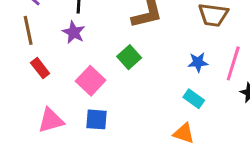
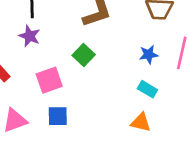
pink square: (91, 81) -> (49, 80), turned 32

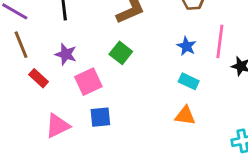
purple star: (30, 36) -> (66, 54), moved
blue star: (149, 55) -> (186, 46), turned -30

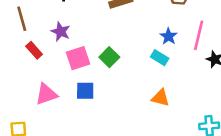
green square: (121, 53) -> (109, 57), moved
cyan rectangle: (189, 81) -> (160, 58), moved

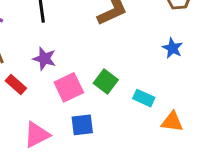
cyan rectangle: (160, 58) -> (144, 98), moved

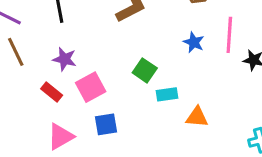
green square: (106, 81) -> (145, 70), moved
red rectangle: (16, 85) -> (52, 92), moved
cyan rectangle: (144, 98) -> (167, 94), turned -30

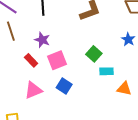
blue square: (106, 124) -> (64, 86), turned 35

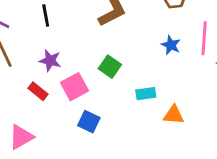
green square: (94, 54) -> (110, 67), moved
pink triangle: (33, 90) -> (21, 137), moved

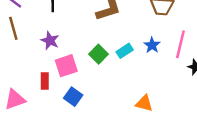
red rectangle: (38, 91) -> (45, 81), moved, turned 42
cyan rectangle: (146, 94) -> (125, 51), moved, turned -35

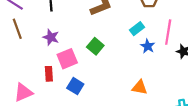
blue star: (152, 45) -> (148, 46), moved
cyan rectangle: (125, 51) -> (137, 29), moved

